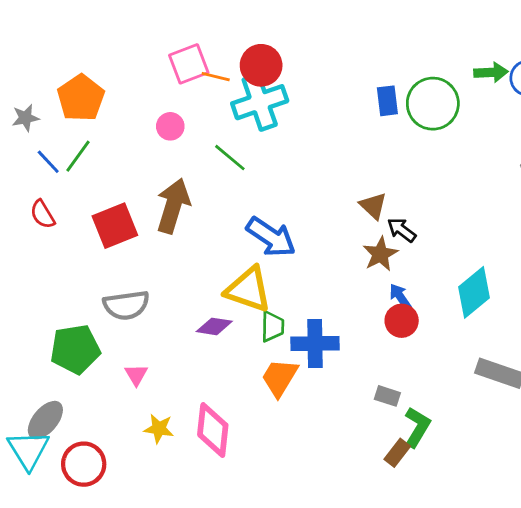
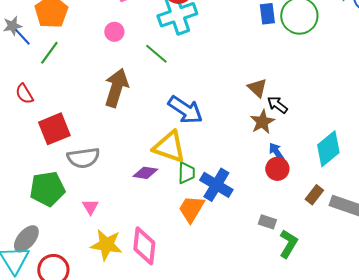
blue line: (48, 162) -> (22, 37), moved
red square: (115, 226) -> (54, 129), moved
blue cross: (315, 343) -> (216, 185), turned 32
yellow star: (159, 429) -> (106, 245), size x1.5
brown rectangle: (397, 453) -> (314, 195), moved

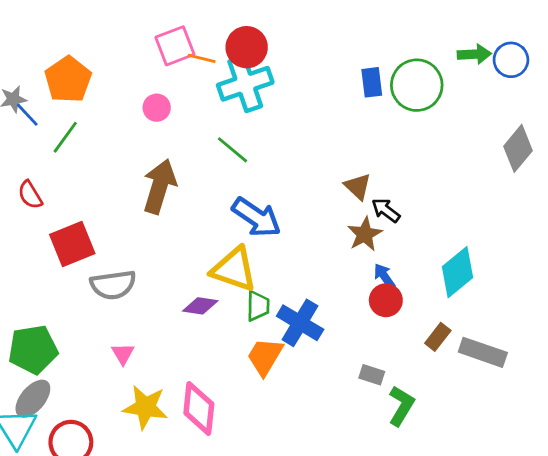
green line: (156, 54) -> (233, 150), moved
green pentagon: (47, 189) -> (33, 349), moved

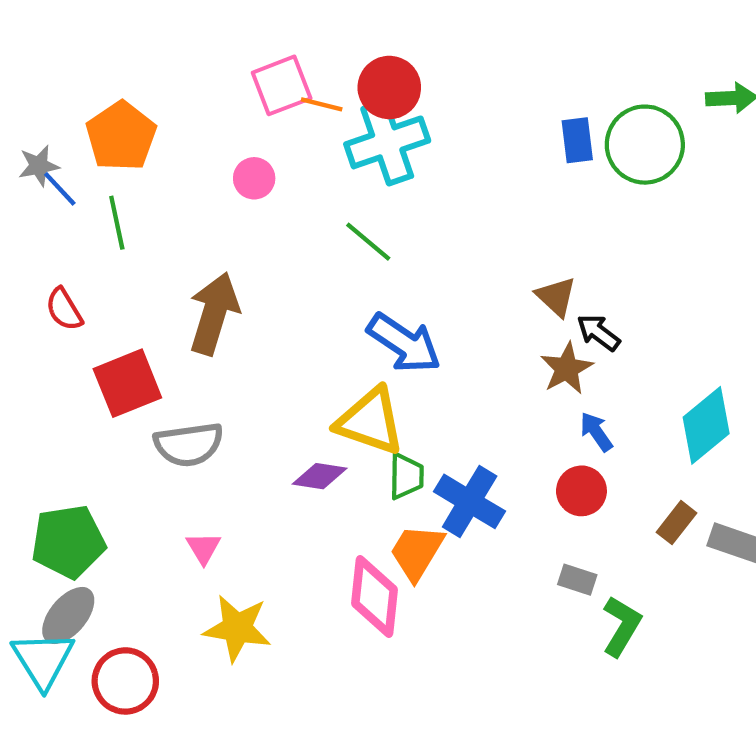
green line: (65, 137) -> (117, 223), turned -48
brown arrow: (159, 186) -> (214, 313), moved
red circle: (386, 300) -> (581, 491), moved
pink diamond: (199, 409) -> (375, 596), moved

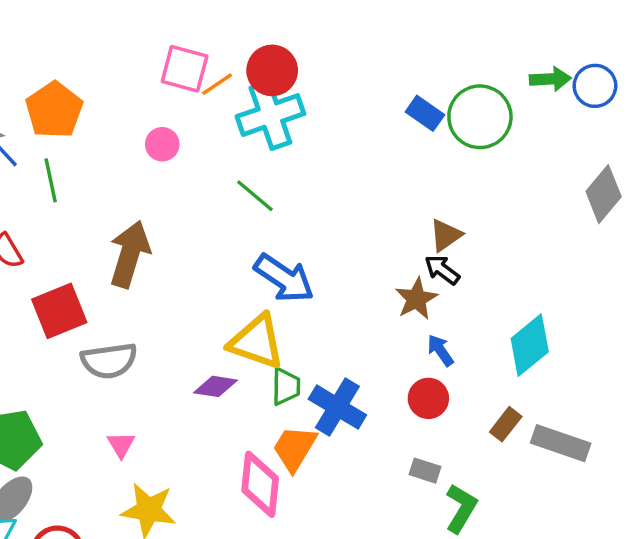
pink square: (282, 85) -> (185, 69), turned 36
orange line: (322, 104) -> (217, 84), turned -48
blue rectangle: (577, 140) -> (425, 113), turned -48
brown triangle: (556, 297) -> (446, 235), moved, turned 42

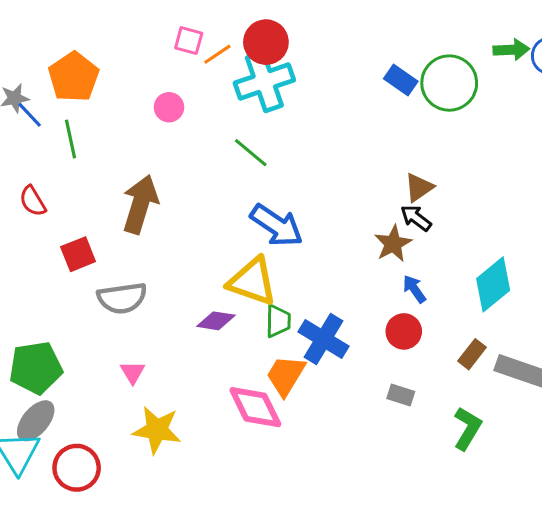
pink square: (185, 69) -> (189, 41), size x0.7
red square: (59, 311) -> (78, 254), size x0.7
pink diamond: (260, 484) -> (255, 407), turned -32
green L-shape: (461, 508) -> (467, 428), moved

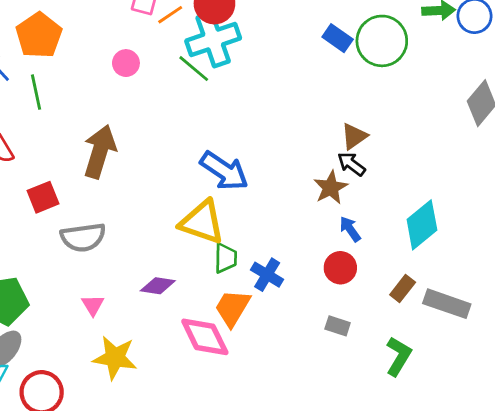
green line: (251, 153) -> (194, 69), moved
purple diamond: (216, 321) -> (158, 286), moved
blue cross: (323, 339) -> (267, 275), size x0.7

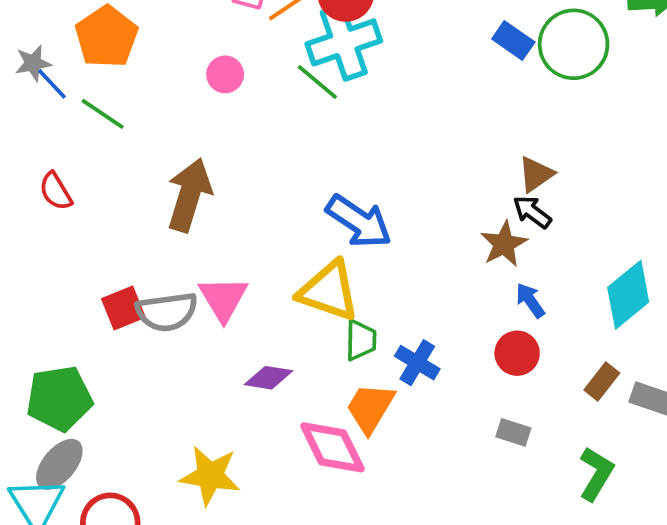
green line: (36, 92) -> (103, 114), turned -44
red square: (43, 197) -> (123, 308), moved
pink triangle: (93, 305) -> (223, 299), moved, size x1.6

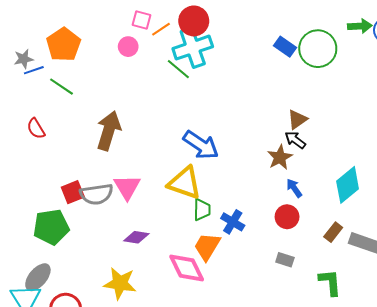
pink circle: (225, 74) -> (128, 47), moved
blue line: (52, 84) -> (34, 70), turned -66
purple diamond: (268, 378) -> (136, 237), moved
green pentagon: (59, 398) -> (51, 227), moved
green L-shape: (596, 474) -> (330, 282), turned -36

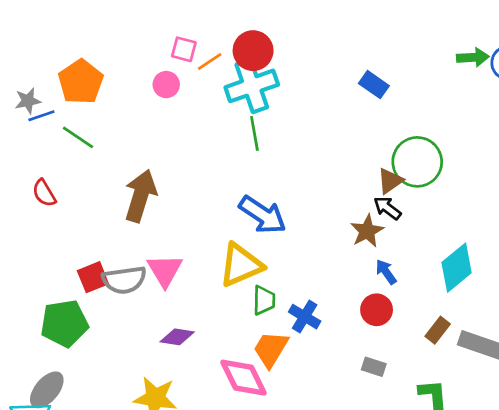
green circle: (318, 49) -> (417, 162), moved
green line: (178, 69) -> (254, 133), moved, turned 40
yellow triangle: (185, 183) -> (241, 265), turned -42

